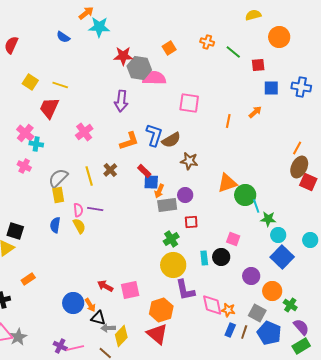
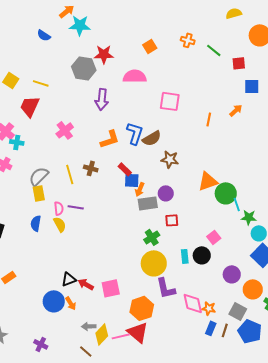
gray hexagon: (139, 68) -> (84, 68), moved
brown cross: (110, 170) -> (91, 168), turned -32
pink square: (233, 239) -> (214, 237), turned 32
black triangle: (98, 318) -> (69, 279), moved, turned -35
pink line: (75, 348) -> (121, 336), moved

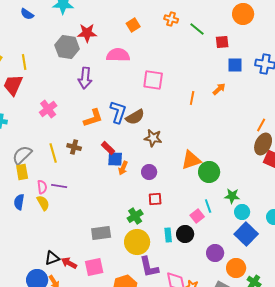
yellow line: (41, 83) -> (24, 62), turned 63
gray rectangle: (148, 203) -> (101, 233), moved
cyan line: (237, 204) -> (208, 206), moved

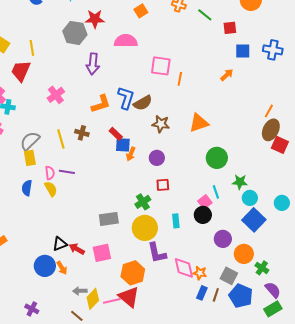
orange line: (192, 98) -> (180, 79), moved
orange triangle: (191, 160) -> (199, 123), moved
black circle: (185, 234) -> (203, 215), moved

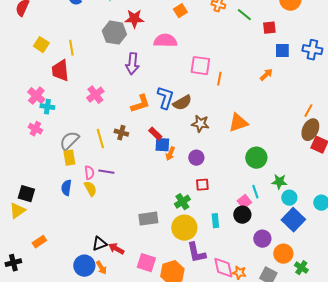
red trapezoid: (21, 71) -> (60, 71), turned -30
pink square: (102, 253) -> (146, 263), moved, turned 30

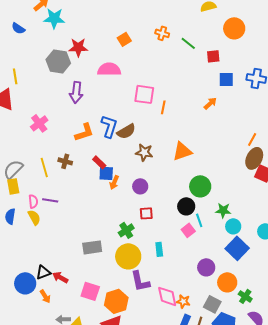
black circle: (242, 215) -> (186, 206), moved
blue circle: (84, 266) -> (25, 283), moved

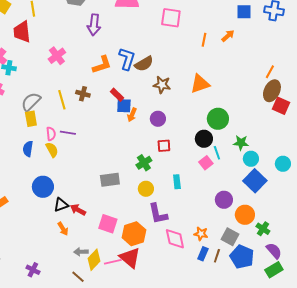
pink square: (144, 94) -> (171, 18), moved
orange line: (163, 107) -> (204, 40), moved
yellow circle: (128, 256) -> (146, 189), size x0.6
blue circle: (25, 283) -> (43, 187), moved
pink diamond: (167, 296) -> (175, 239), moved

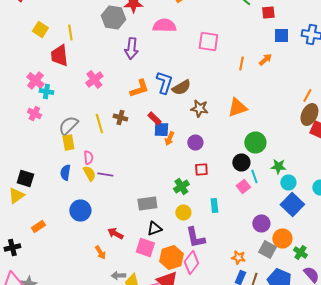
purple line: (68, 133) -> (105, 174), moved
black triangle: (61, 205) -> (154, 228), moved
gray square: (230, 237) -> (267, 250), moved
pink diamond: (175, 239) -> (191, 262), moved, turned 50

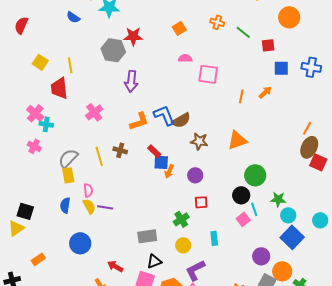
pink semicircle: (164, 26) -> (185, 58), moved, size x0.6
blue L-shape: (164, 82) -> (164, 115), turned -40
purple L-shape: (195, 238) -> (195, 270), turned 75

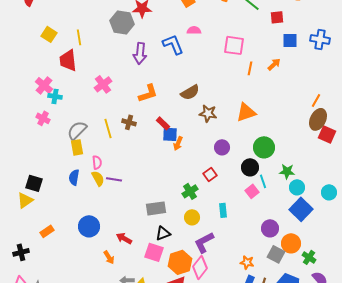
pink square: (208, 74) -> (234, 45), moved
blue L-shape: (164, 115) -> (173, 44), moved
purple circle: (195, 175) -> (222, 147), moved
red square: (201, 202) -> (210, 174), turned -32
blue circle: (80, 243) -> (89, 226), moved

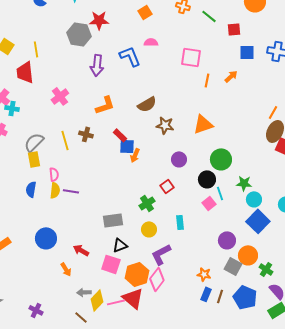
yellow semicircle: (98, 178) -> (55, 190), turned 35

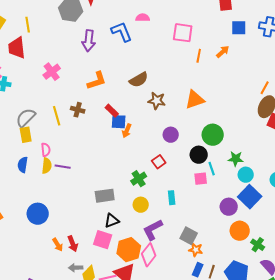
pink square: (209, 203) -> (201, 179), turned 32
purple circle: (227, 240) -> (229, 207), moved
red arrow: (81, 250) -> (73, 244), moved, turned -140
gray square: (233, 266) -> (189, 236), moved

